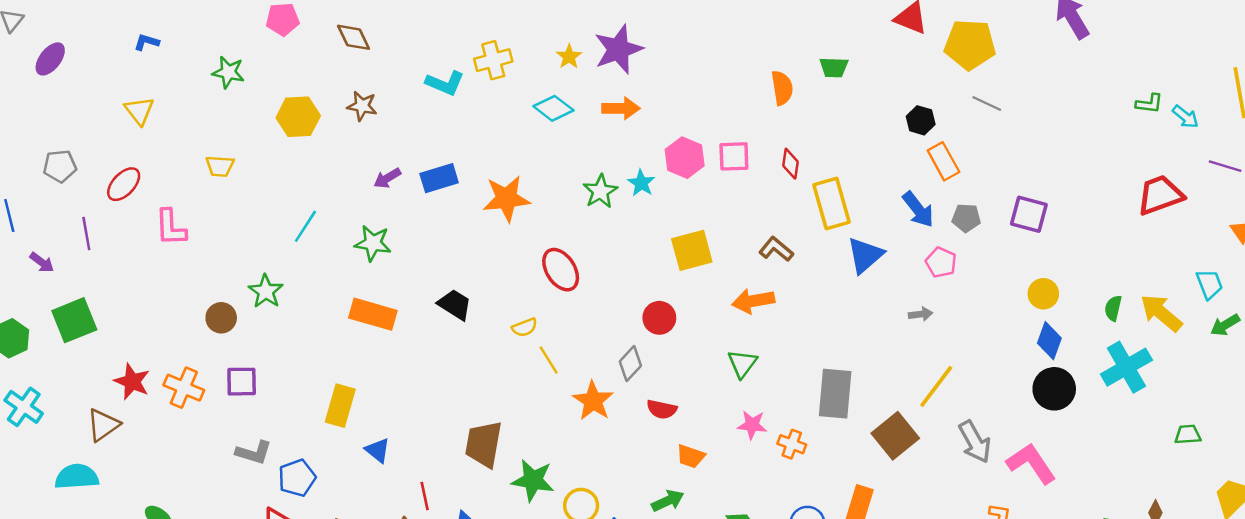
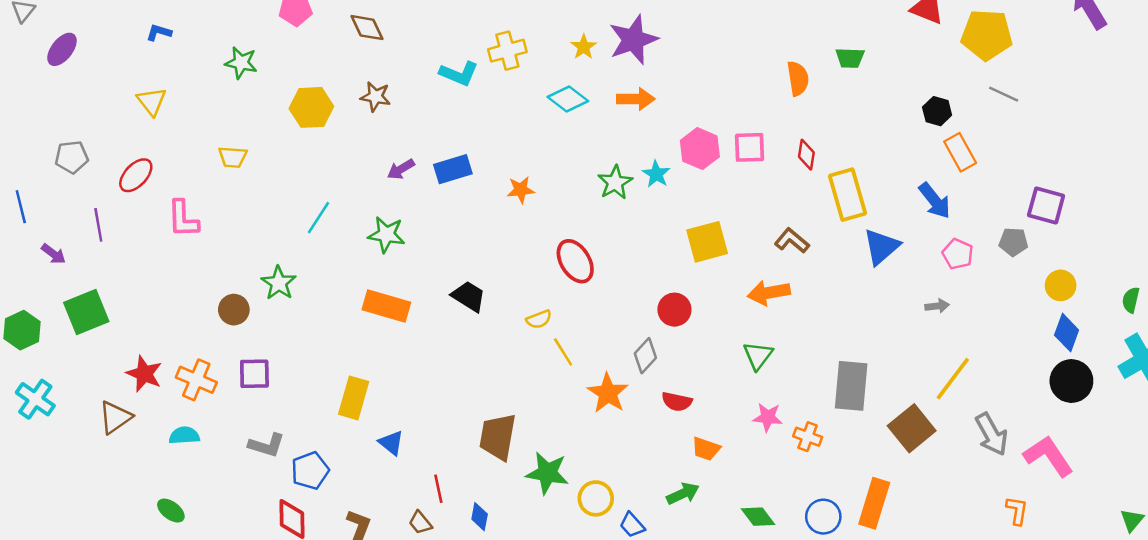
orange star: (506, 199) -> (521, 190), size x0.6
gray pentagon: (966, 218) -> (1013, 242), moved
cyan semicircle: (77, 477) -> (184, 435), moved, size x0.7

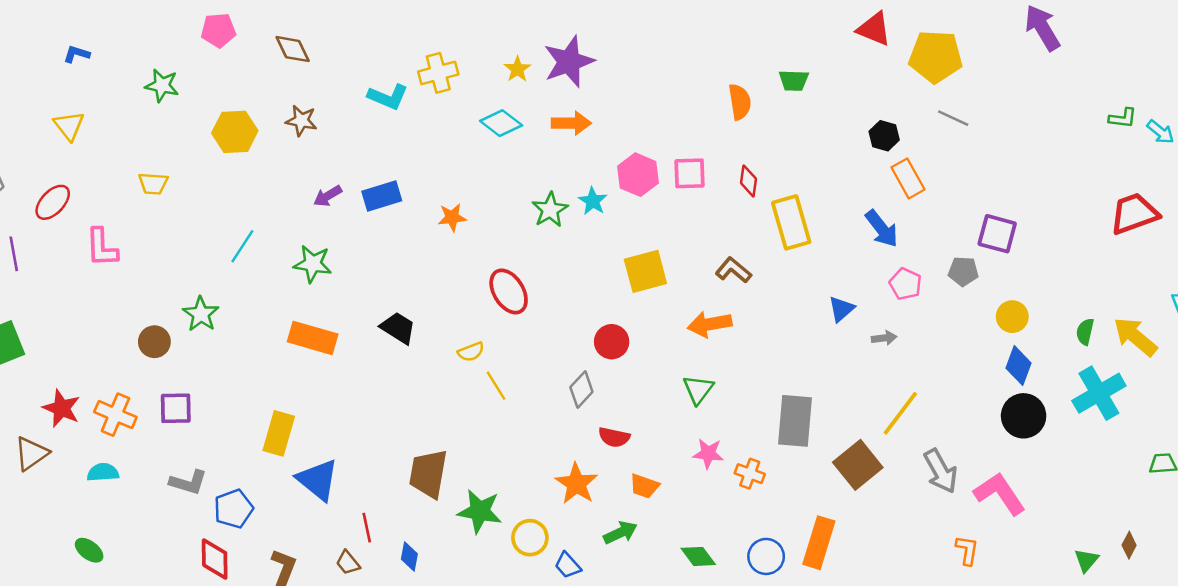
blue triangle: (881, 247) -> (841, 309), moved, size x0.7
orange star: (608, 393) -> (576, 484), moved
blue triangle: (391, 443) -> (318, 480), size x1.6

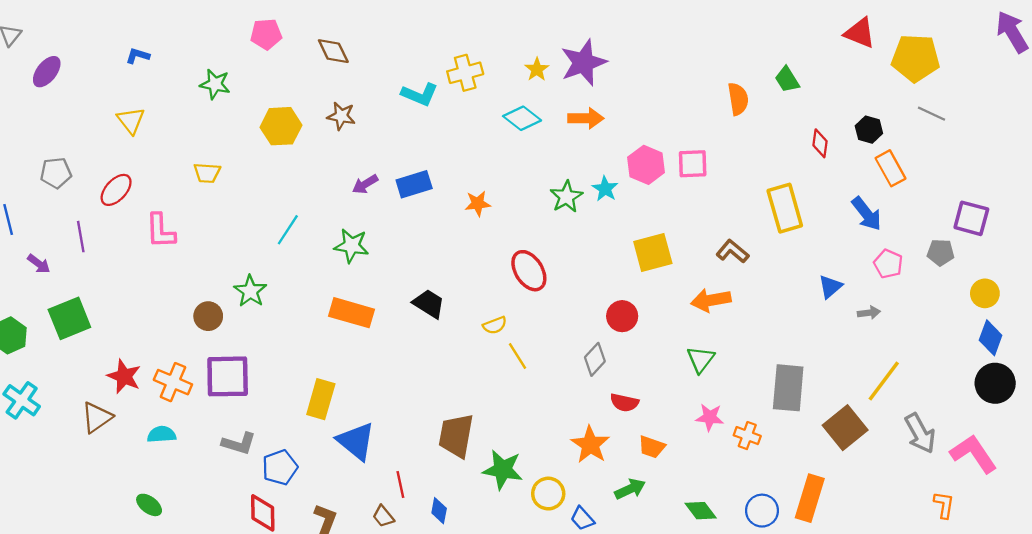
green trapezoid: (794, 80) -> (787, 80), turned 56
red diamond: (748, 181) -> (820, 143), moved
purple square: (176, 408) -> (228, 376), size x1.5

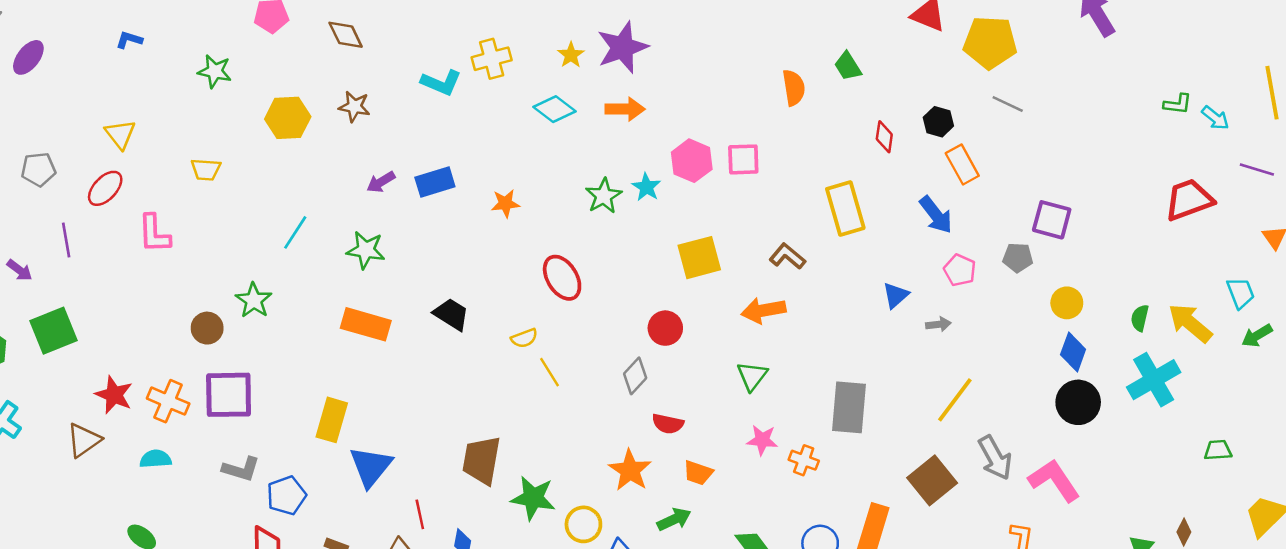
yellow triangle: (131, 121) -> (120, 134), moved
brown square: (845, 428) -> (932, 480), moved
blue triangle: (356, 441) -> (371, 467), turned 30

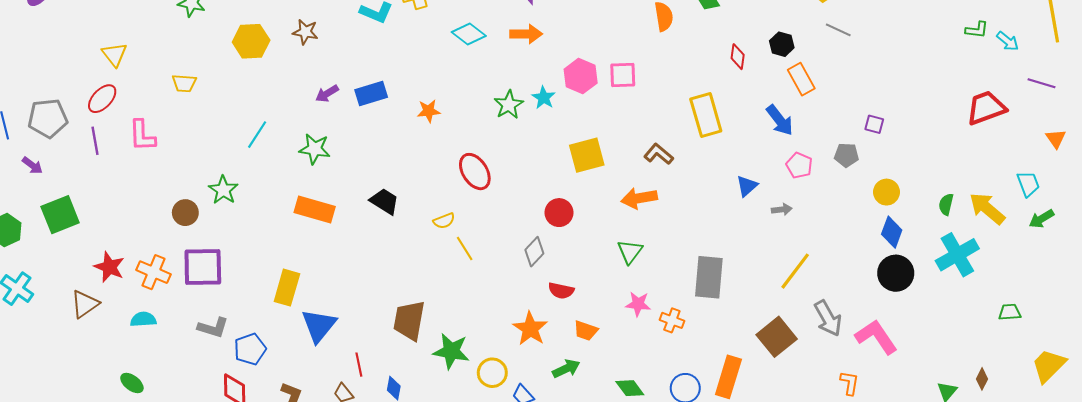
gray pentagon: (38, 169) -> (48, 118), moved, size x1.4
purple square: (1052, 220) -> (874, 124), size x0.6
purple line: (66, 240) -> (95, 141), moved

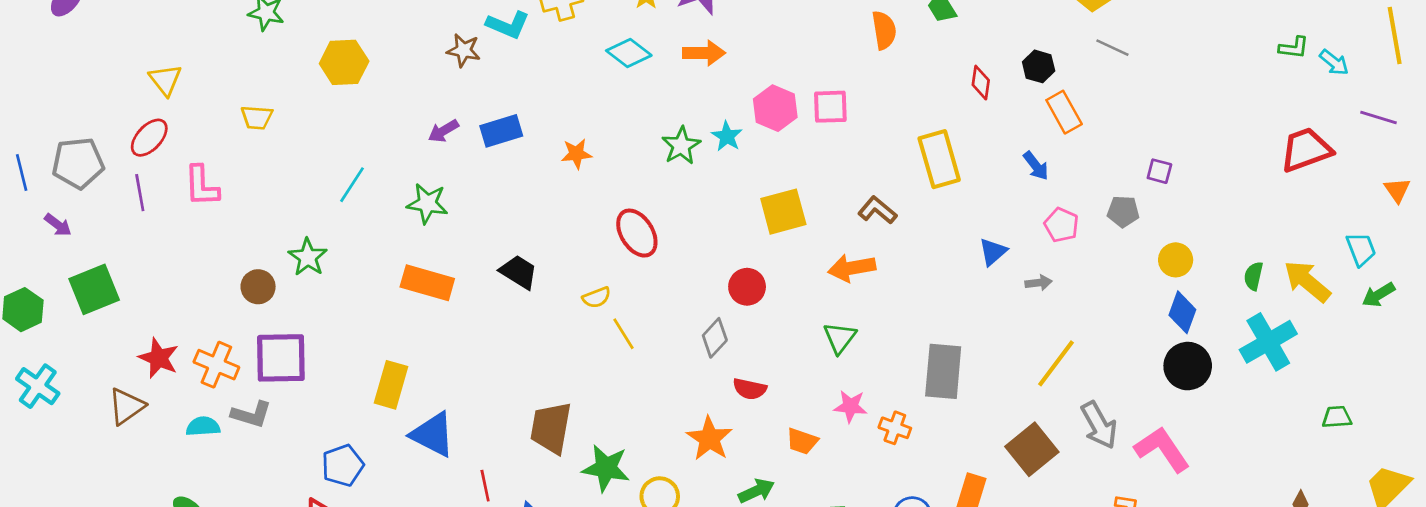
brown star: (305, 32) -> (464, 50), moved
blue arrow: (780, 120) -> (1036, 166), size x0.7
blue triangle: (319, 326) -> (433, 435), turned -42
gray L-shape: (213, 328) -> (251, 414), moved
orange trapezoid: (586, 331) -> (802, 441), moved

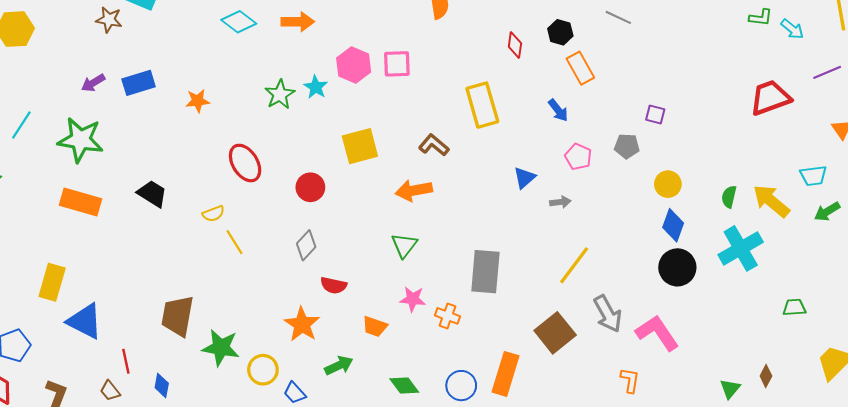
purple line: (1378, 117) -> (827, 72), turned -40
green star: (427, 203) -> (81, 140), size x1.4
cyan trapezoid: (1361, 249) -> (813, 176), turned 104
red circle: (747, 287) -> (310, 187), moved

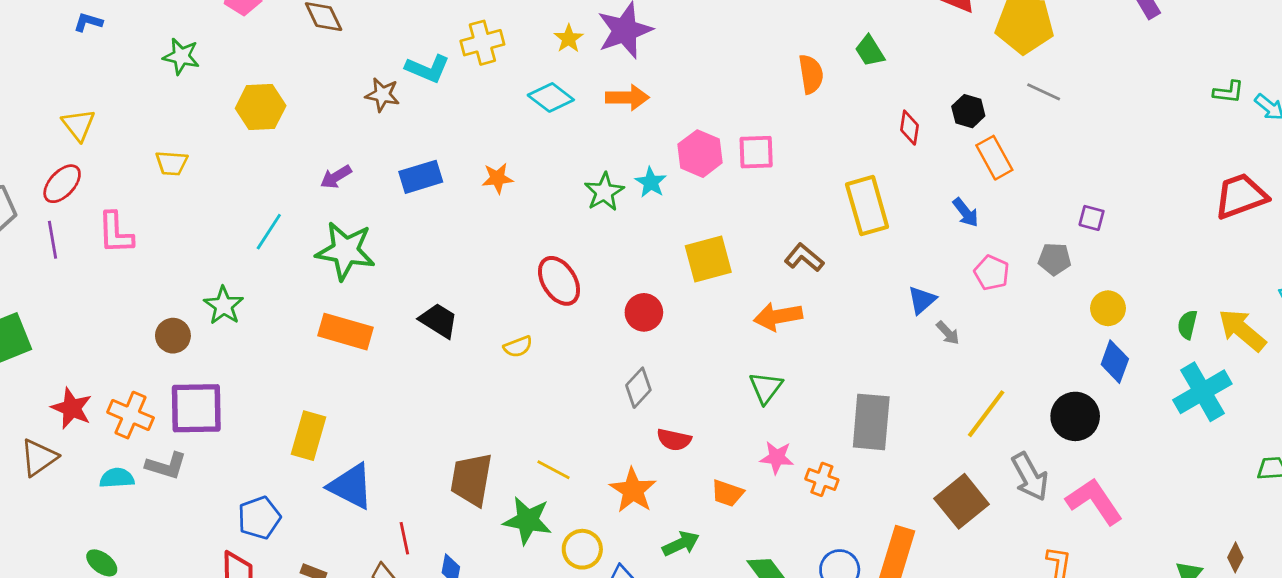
purple arrow: (93, 83) -> (336, 177), moved
orange star: (198, 101) -> (497, 178), moved
gray arrow: (560, 202) -> (948, 333), moved, turned 54
yellow line: (234, 242) -> (554, 470), moved, turned -30
black circle: (677, 267) -> (1075, 416), moved

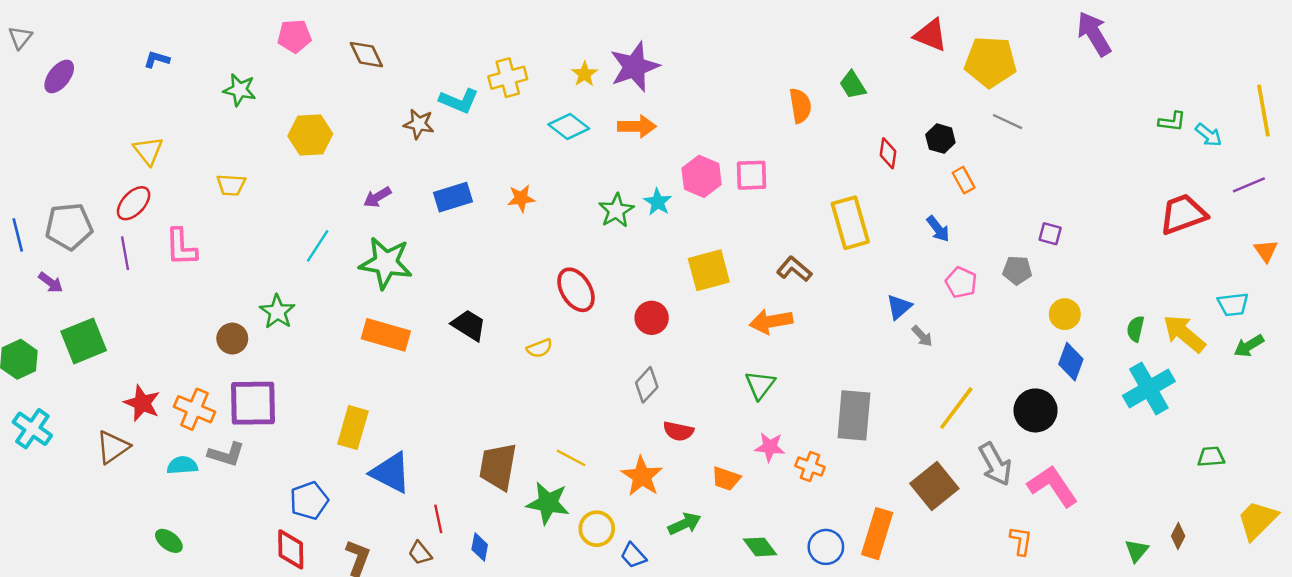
orange rectangle: (994, 158) -> (964, 180), size x0.7

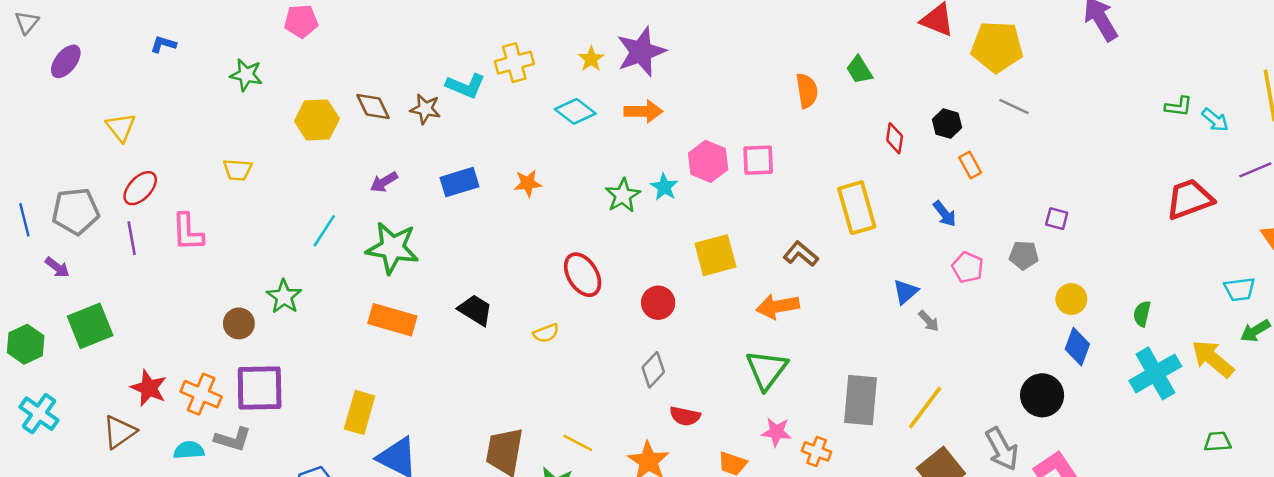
brown diamond: (366, 55) -> (373, 106), moved
yellow triangle: (148, 151) -> (121, 127), moved
yellow arrow: (1184, 334) -> (1213, 359), moved
green triangle: (760, 385) -> (767, 370), size x1.4
yellow line: (956, 408) -> (925, 408), moved

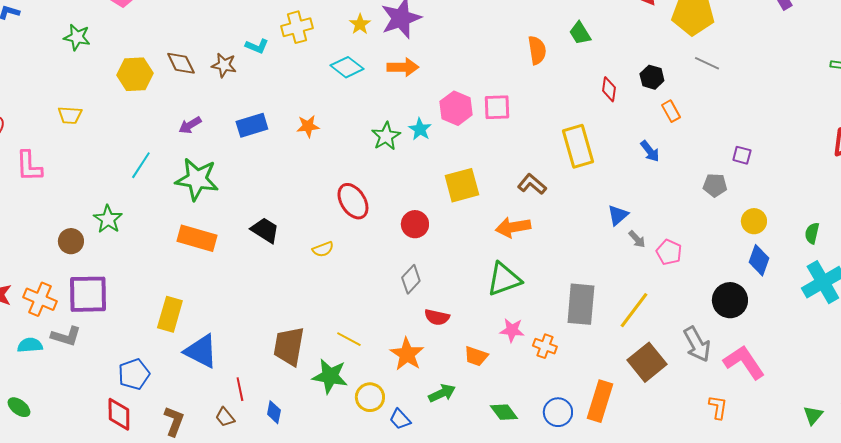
cyan L-shape: (466, 86) -> (257, 46), size x0.7
pink pentagon: (968, 267) -> (669, 252), moved
green triangle: (767, 370) -> (504, 279), turned 33

